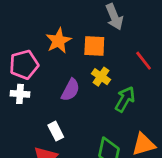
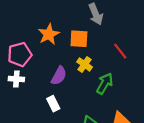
white rectangle: (56, 131) -> (53, 104), moved

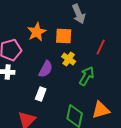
red line: (120, 51) -> (101, 47), turned 63
white rectangle: (53, 104) -> (41, 94), turned 48

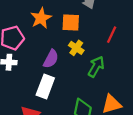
white rectangle: (41, 94) -> (45, 86), size x1.5

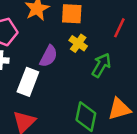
white rectangle: (45, 86) -> (28, 82), moved

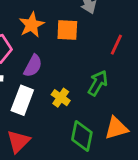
yellow cross: (78, 43) -> (61, 98), moved
purple semicircle: (49, 56) -> (33, 66), moved

